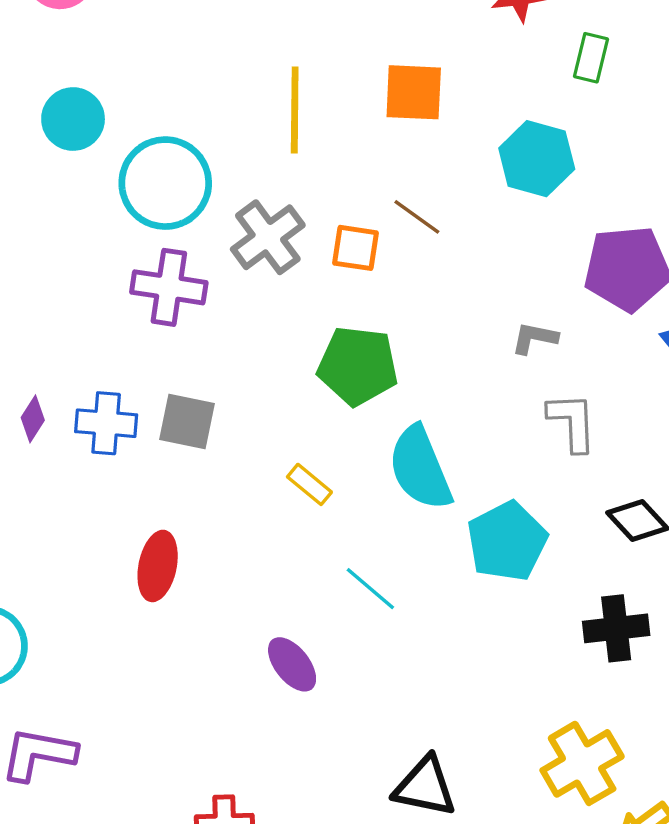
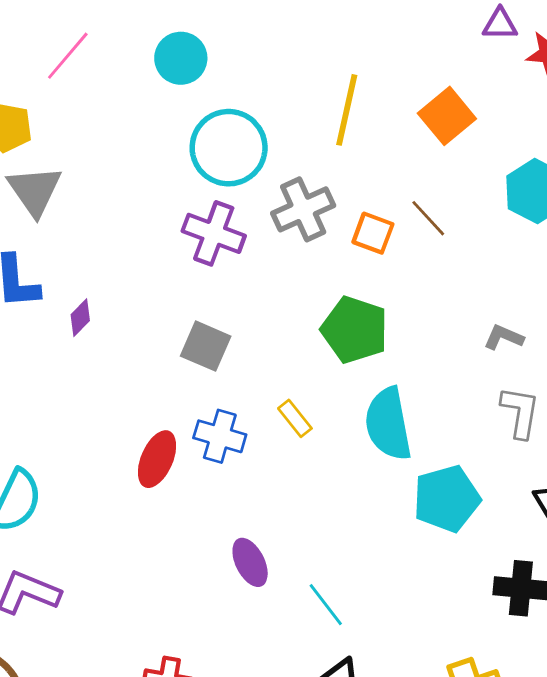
orange square: (414, 92) -> (447, 116), turned 36
cyan circle: (73, 119) -> (181, 58), moved
blue cross: (106, 423) -> (220, 436), moved
cyan line: (370, 589) -> (326, 605), moved

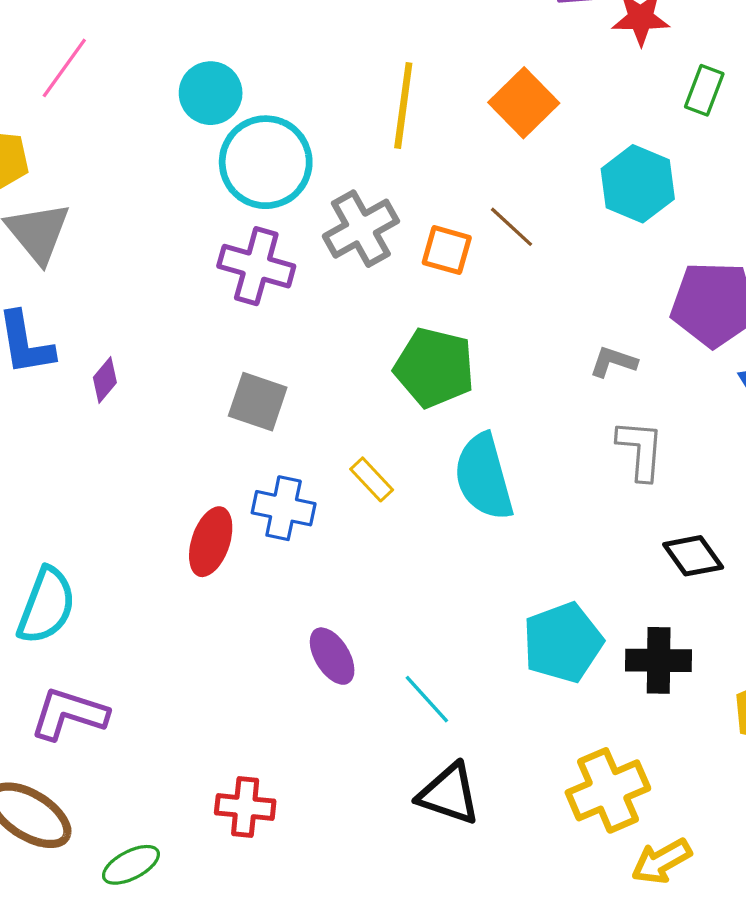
cyan circle: (181, 58) -> (211, 93), moved
cyan pentagon: (447, 499) -> (563, 642), moved

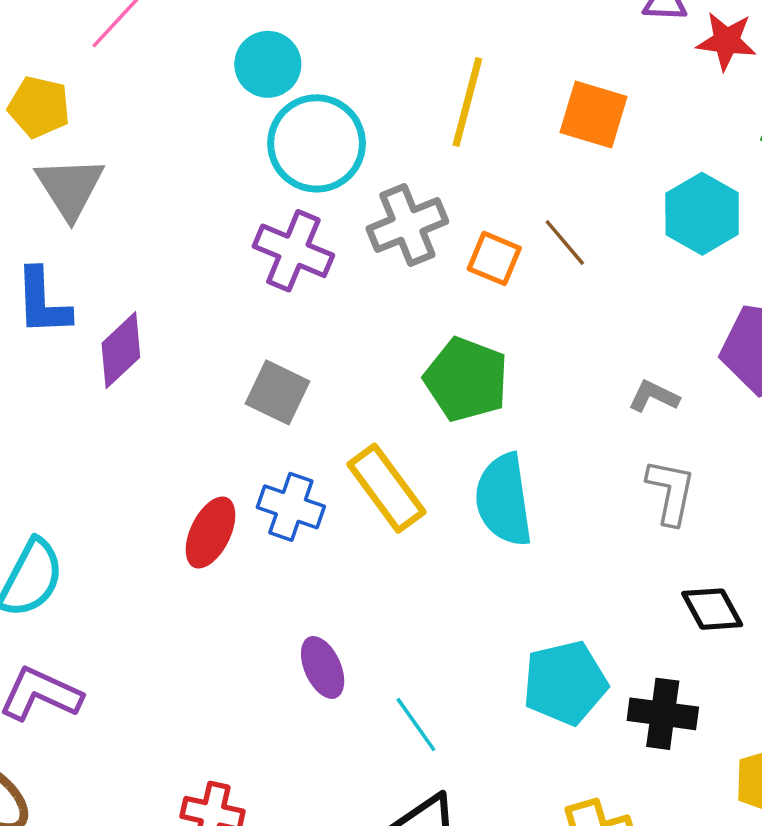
orange square: (524, 103) -> (593, 114), turned -36
purple diamond: (105, 380) -> (121, 350), size x1.6
yellow rectangle: (372, 479) -> (386, 488), size x1.8

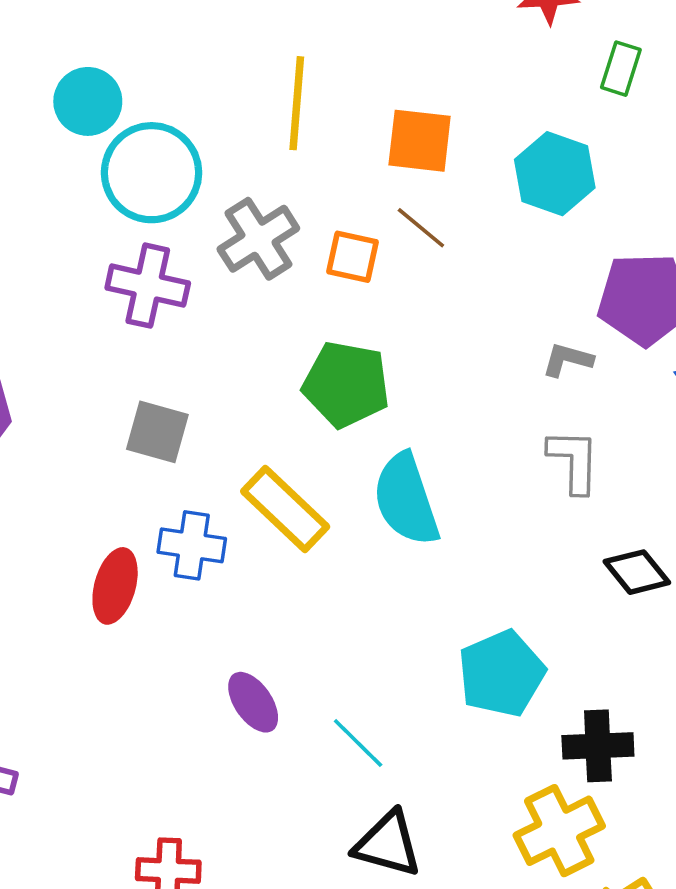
orange square: (593, 114) -> (420, 141), moved
gray L-shape: (654, 396) -> (568, 360), moved
black cross: (663, 714) -> (598, 746), moved

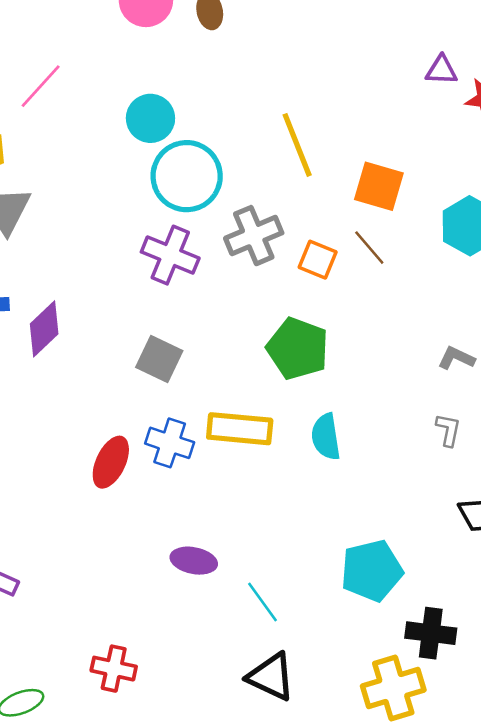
yellow line: (297, 103) -> (297, 145), turned -36
gray L-shape: (574, 461) -> (448, 430), size x0.7
cyan semicircle: (406, 499) -> (326, 437), size x0.7
yellow rectangle: (285, 509) -> (240, 429), turned -48
purple ellipse: (253, 702) -> (194, 561), turned -54

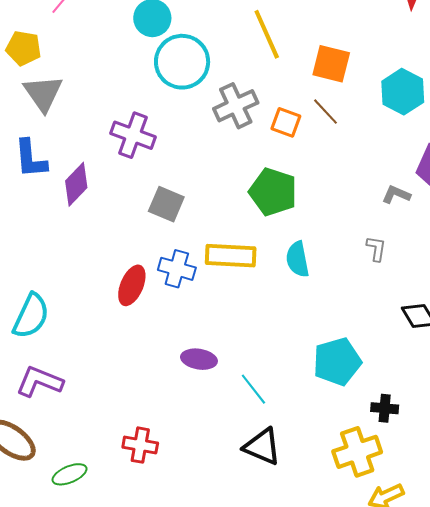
purple cross: (170, 255) -> (133, 135), moved
gray L-shape: (448, 430) -> (376, 249), moved
black cross: (431, 633) -> (385, 408), size x0.7

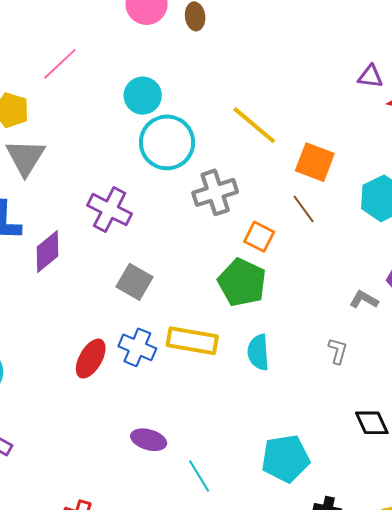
yellow line: (267, 34) -> (254, 125), turned -33
orange square: (286, 122) -> (259, 237), moved

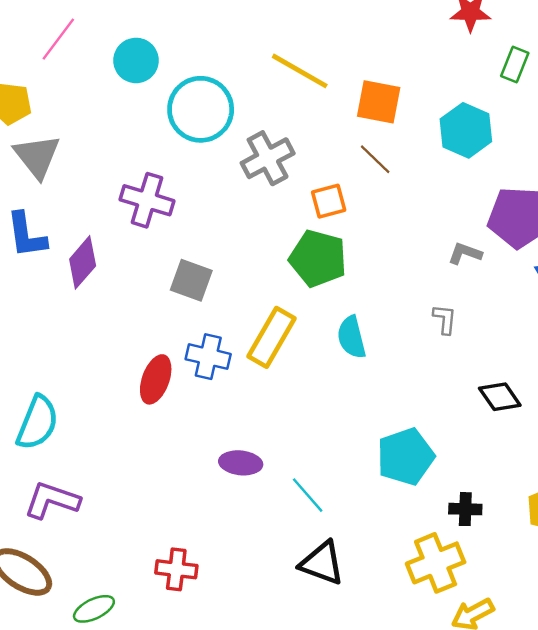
cyan circle: (143, 96) -> (136, 60), moved
orange square: (259, 237) -> (329, 201), turned -32
yellow rectangle: (192, 341) -> (271, 337), turned -60

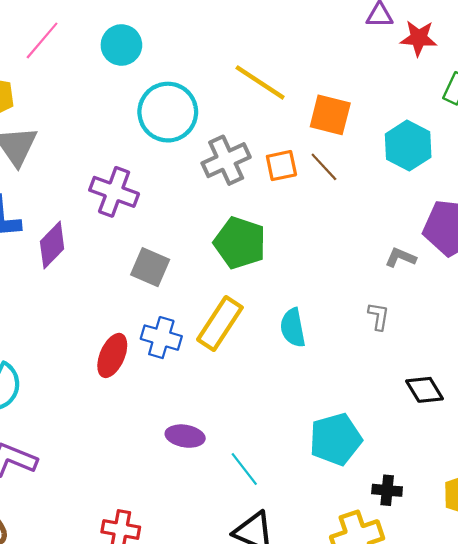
cyan circle: (136, 60) -> (121, 45), moved
orange square: (329, 201) -> (281, 166), moved
green pentagon: (318, 258) -> (240, 243), moved

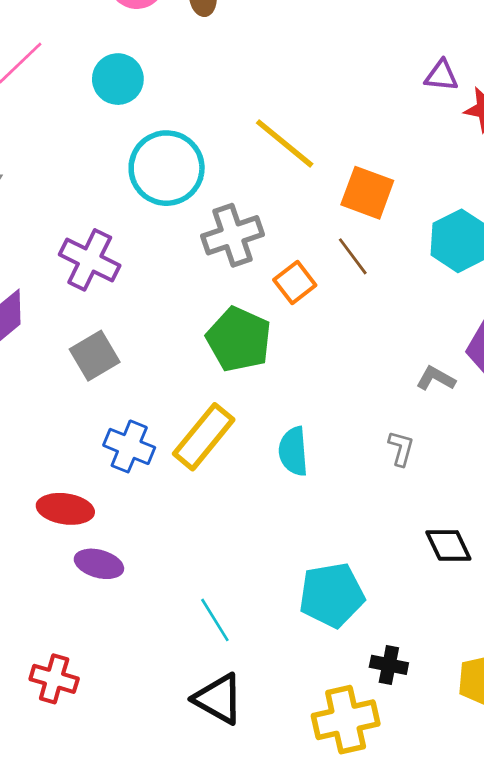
orange square: (281, 166) -> (295, 283), moved, turned -32
gray square: (150, 267) -> (95, 356), moved, turned 30
red ellipse: (112, 355) -> (65, 509), moved, turned 69
purple ellipse: (185, 436) -> (99, 564), moved

